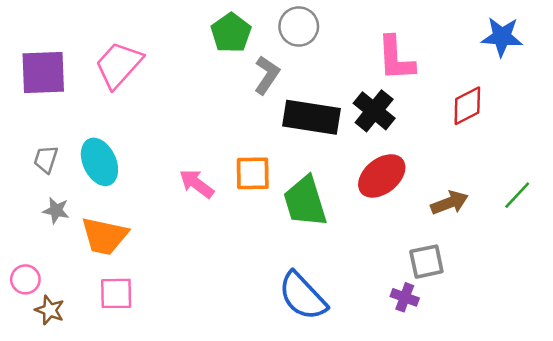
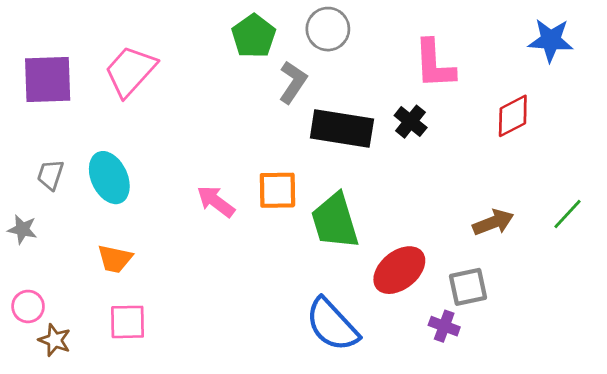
black cross: (374, 111) -> (411, 122), size x0.7
red ellipse: (382, 176) -> (399, 270), moved
gray star: (56, 210) -> (22, 229), moved
orange trapezoid: (105, 236) -> (115, 259), size x0.7

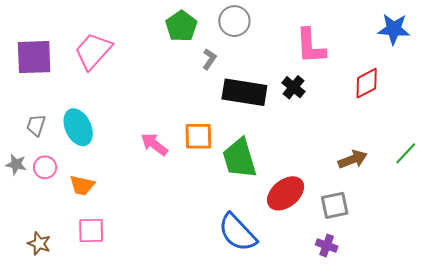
gray L-shape: (293, 82) -> (209, 59), size x0.7
pink circle: (28, 306) -> (45, 167), moved
purple cross: (444, 326) -> (327, 245), moved

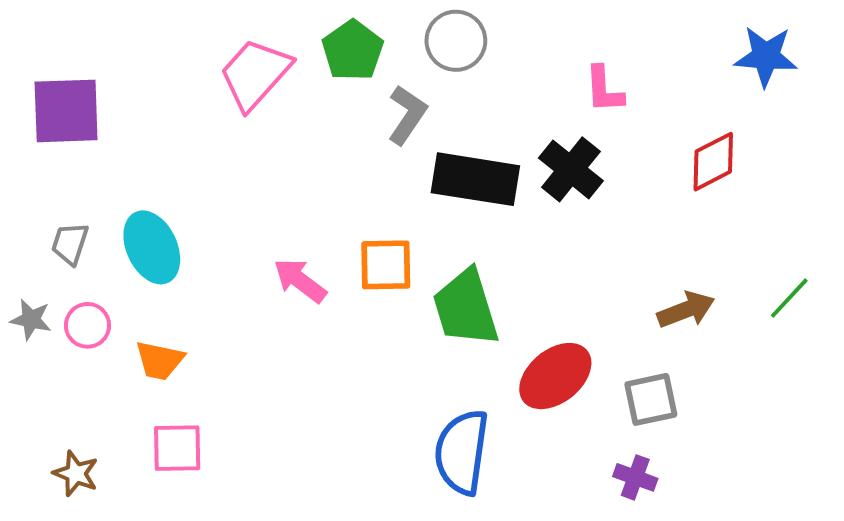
pink L-shape: (311, 46) -> (604, 89), size x0.7
pink trapezoid: (93, 51) -> (255, 74), moved
gray L-shape: (209, 59) -> (407, 115), size x1.4
black cross: (294, 87) -> (571, 169), size x1.4
blue semicircle: (237, 232) -> (462, 452), turned 51

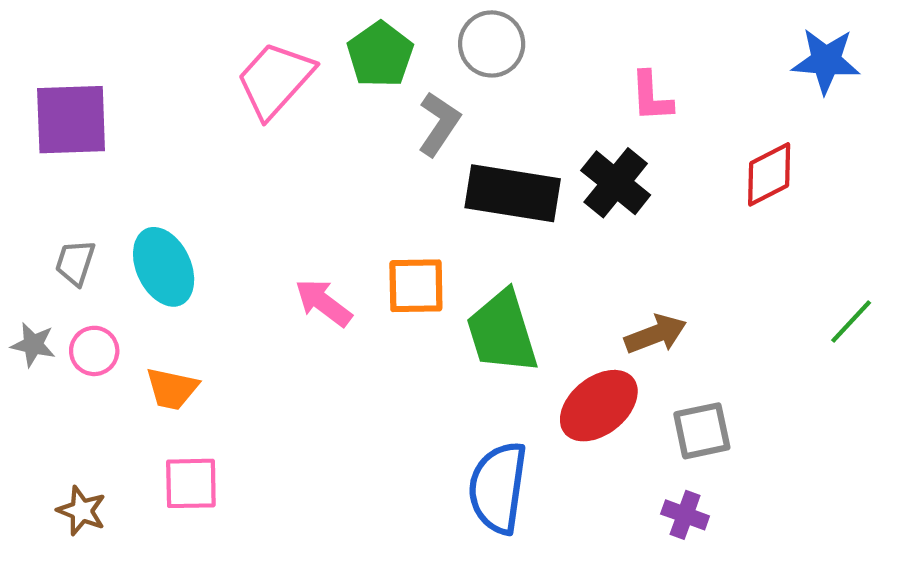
brown arrow: (686, 310) -> (656, 334), moved

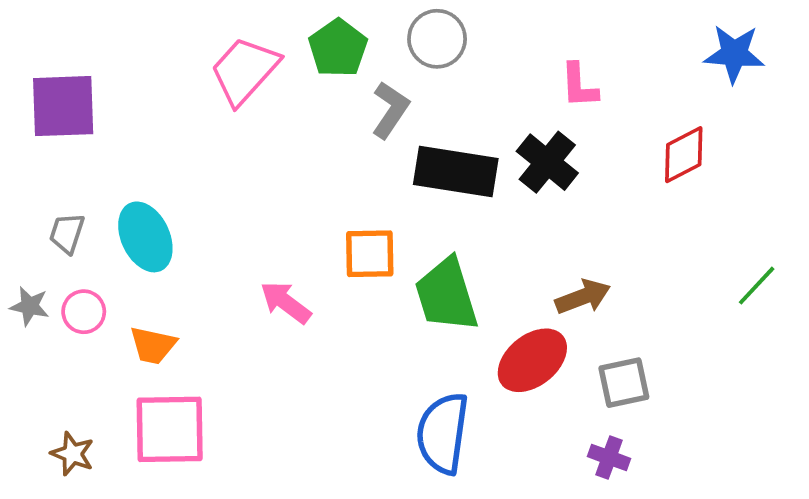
pink arrow: (323, 303) -> (286, 302), moved
pink square: (191, 483) -> (170, 429), size x1.5

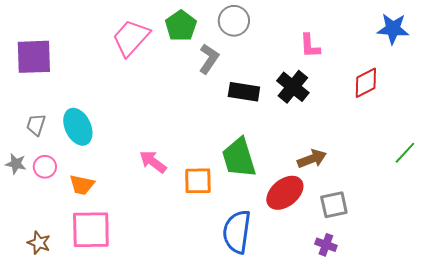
black rectangle: (456, 171) -> (244, 92), size x0.7
orange square: (370, 254) -> (198, 181), moved

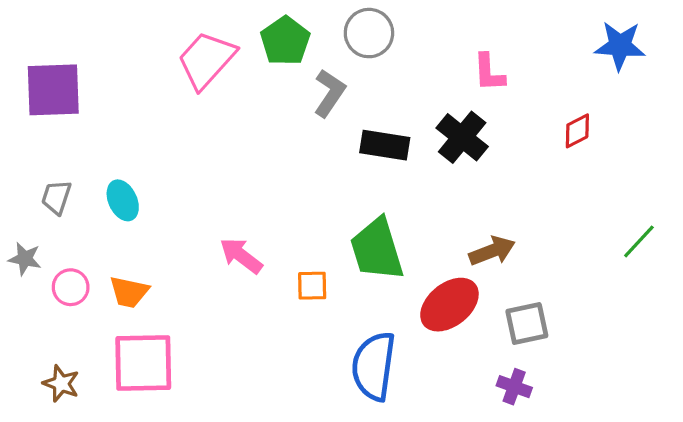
red diamond: (366, 83) -> (577, 131), size x0.7
cyan ellipse: (78, 127) -> (123, 200), size x0.7
pink circle: (45, 167) -> (71, 287), moved
orange square: (198, 181) -> (312, 286), size x0.7

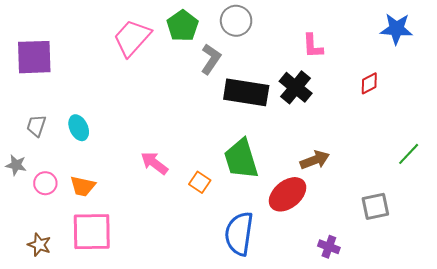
black rectangle: (385, 145) -> (246, 92), size x1.4
orange square: (312, 286) -> (200, 182), turned 35
gray square: (527, 324) -> (375, 206), moved

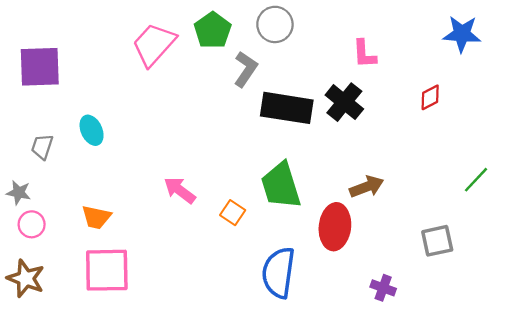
cyan ellipse: (79, 128) -> (92, 130), moved
pink circle: (45, 183) -> (32, 224), moved
red ellipse: (288, 194) -> (335, 227), turned -45
brown star: (39, 245) -> (26, 278), moved, size x1.4

